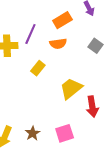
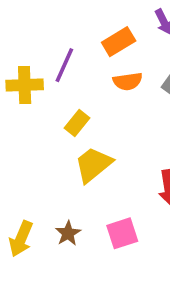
orange semicircle: (58, 44) -> (128, 81), moved
yellow trapezoid: (71, 88) -> (93, 165), moved

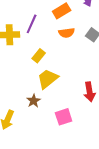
brown star: (68, 233) -> (34, 101), moved

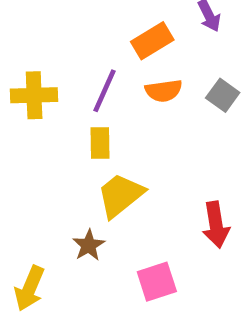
purple line: (32, 24) -> (105, 91), moved
yellow rectangle: (39, 56) -> (100, 143), turned -40

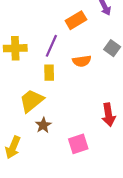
orange semicircle: (164, 91) -> (82, 61), moved
yellow trapezoid: (120, 195) -> (32, 101), moved

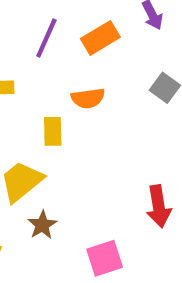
purple line: (51, 46) -> (46, 38), moved
orange semicircle: (82, 61) -> (88, 98), moved

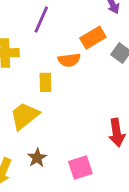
orange rectangle: (100, 38) -> (93, 38), moved
brown star: (42, 225) -> (37, 158), moved

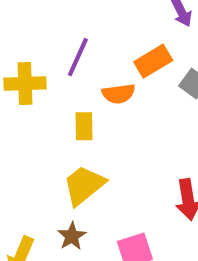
purple line: (41, 19) -> (78, 57), moved
yellow trapezoid: (25, 116) -> (84, 185), moved

